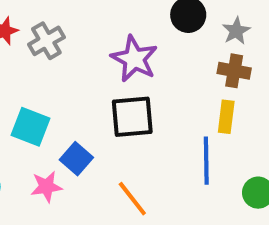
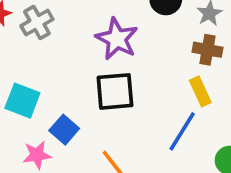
yellow rectangle: (226, 117) -> (200, 91), turned -32
blue line: (206, 161) -> (182, 131), turned 33

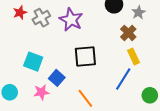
purple star: (117, 39) -> (71, 20), moved
brown cross: (208, 50) -> (128, 33), moved, turned 35

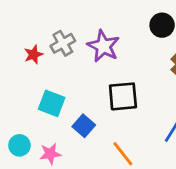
red star: (20, 12) -> (33, 55), moved
pink star: (41, 92) -> (50, 154), moved

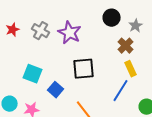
gray cross: (63, 43) -> (41, 31), turned -30
red star: (33, 55) -> (13, 30), moved

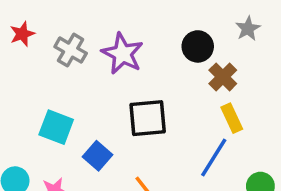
black circle: (112, 18) -> (198, 46), moved
gray star: (136, 26) -> (248, 29), moved
red star: (13, 30) -> (22, 34), moved

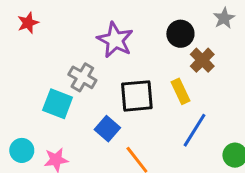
gray cross: (71, 50) -> (82, 77), moved
yellow rectangle: (232, 118) -> (180, 91), moved
blue square: (97, 156) -> (107, 129), moved

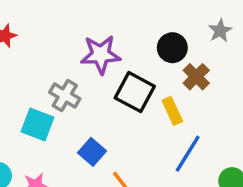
purple star: (115, 40) -> (101, 55), turned -30
black square: (137, 96) -> (135, 92), moved, turned 33

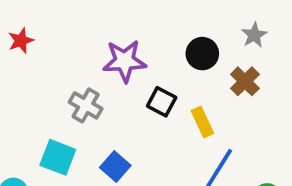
brown cross: (196, 77) -> (245, 81), moved
black square: (135, 92) -> (162, 102), size x0.7
cyan square: (37, 125) -> (58, 157), moved

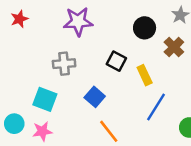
purple star: (125, 61) -> (78, 21), moved
gray cross: (86, 105) -> (64, 64), turned -35
blue square: (115, 167) -> (95, 97), moved

